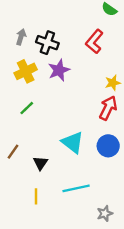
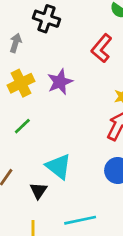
black cross: (47, 43) -> (46, 19), moved
cyan triangle: (73, 142) -> (59, 166), moved

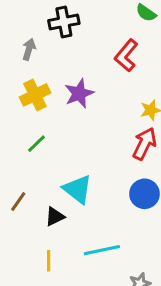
black cross: (46, 19) -> (64, 22), turned -30
black triangle: (38, 191) -> (55, 217), turned 30

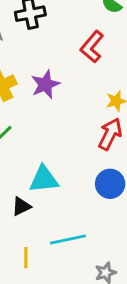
cyan triangle: (78, 189) -> (44, 179), turned -44
yellow line: (49, 261) -> (26, 258), moved

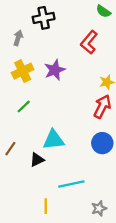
yellow line: (26, 258) -> (46, 206), moved

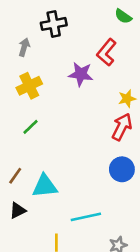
purple star: (55, 70) -> (81, 74), moved, turned 30
cyan triangle: (54, 140) -> (45, 186), moved
black triangle: (37, 160) -> (18, 210), moved

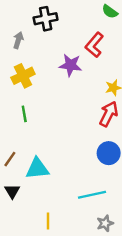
green line: (31, 127) -> (24, 114), turned -56
black triangle: (18, 210) -> (12, 191), turned -35
cyan line: (86, 217) -> (92, 195), moved

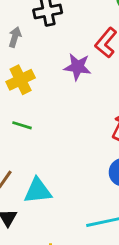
green line: (24, 114) -> (22, 125), turned -63

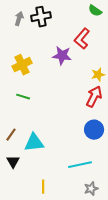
gray arrow: (15, 37) -> (19, 19), moved

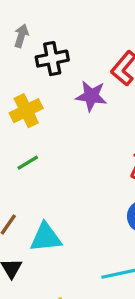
black cross: (41, 17) -> (52, 59), moved
green line: (23, 97) -> (28, 163), turned -48

